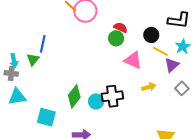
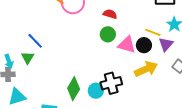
black circle: (151, 35) -> (144, 45), moved
green circle: (116, 38) -> (108, 34), moved
blue line: (43, 44) -> (35, 41), turned -48
yellow arrow: (149, 87) -> (146, 69), size x1.6

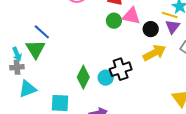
yellow line: (153, 32) -> (170, 15), moved
pink triangle: (127, 45) -> (131, 16), moved
green triangle: (28, 58) -> (35, 49), size x1.5

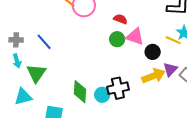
purple triangle: (173, 27) -> (170, 69), moved
green triangle: (35, 49) -> (36, 73), moved
gray cross: (17, 67) -> (16, 40), moved
green diamond: (83, 77) -> (80, 92), turned -30

